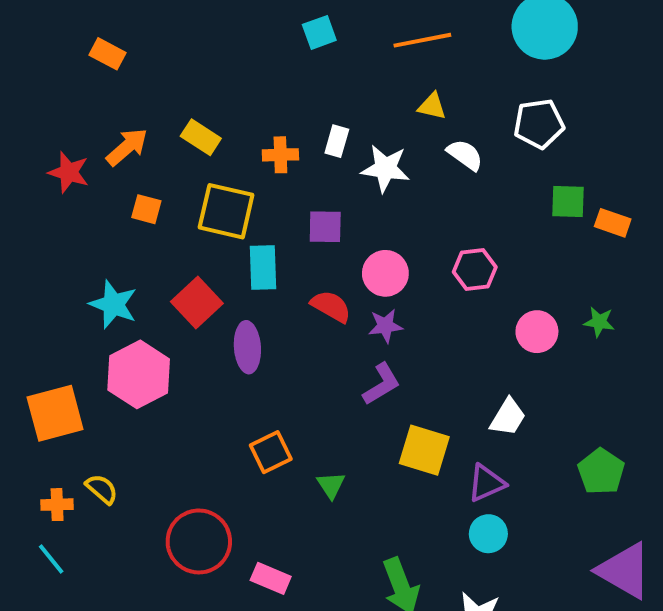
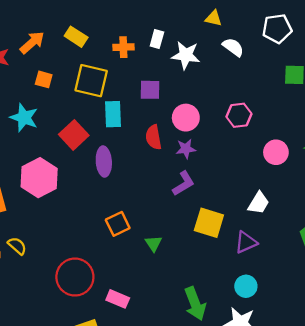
cyan star: (113, 304) -> (24, 118), moved
red semicircle: (331, 306) -> (153, 137), turned -130
cyan circle: (488, 534) -> (246, 286), moved

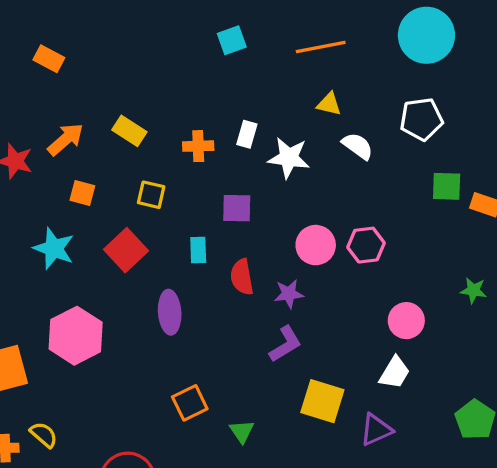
yellow square: (91, 81) -> (151, 195), size x0.6
cyan rectangle: (113, 114) -> (198, 250), moved, size x0.7
pink circle: (186, 118) -> (316, 245), moved
red square: (74, 135) -> (126, 250), moved
pink circle: (276, 152) -> (406, 321), moved

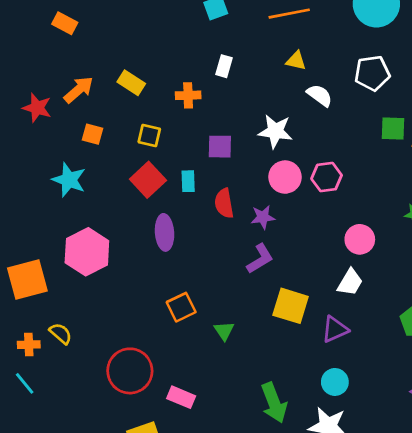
white rectangle: (247, 134) -> (224, 66), moved
white star: (289, 158) -> (275, 131), moved
red square: (126, 250) -> (148, 180), moved

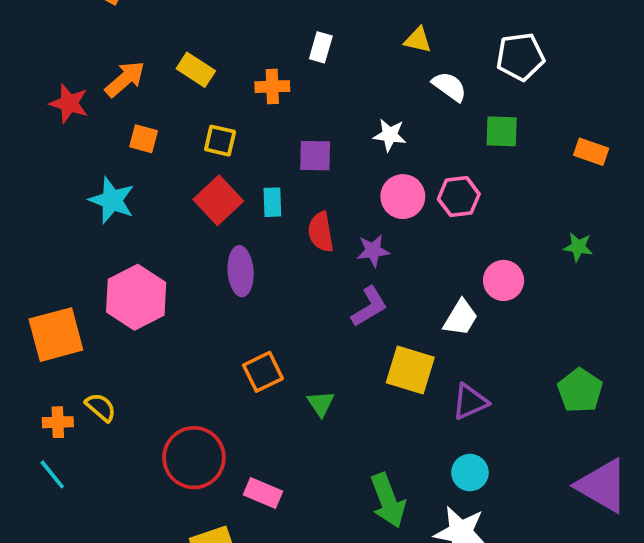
green square: (393, 129) -> (502, 131), moved
white star: (275, 131) -> (390, 135), size x0.7
white trapezoid: (350, 282) -> (461, 318), moved

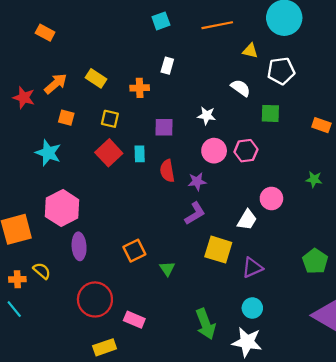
yellow triangle: (418, 40) -> (250, 51), moved
purple ellipse: (241, 271) -> (79, 246), moved

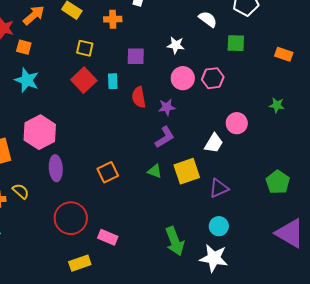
orange square: (66, 118) -> (24, 47), moved
yellow square: (218, 250) -> (187, 171), turned -36
green triangle: (167, 269) -> (155, 171), moved, turned -35

